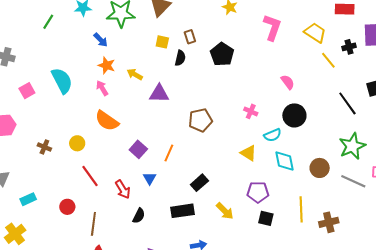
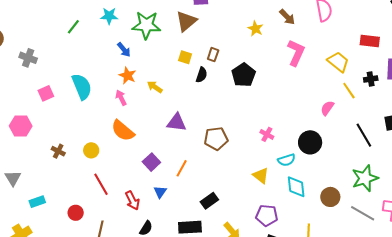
brown rectangle: (190, 37) -> (213, 55), turned 32
pink semicircle: (288, 82) -> (327, 108), moved, turned -112
purple triangle: (159, 94) -> (177, 122), moved

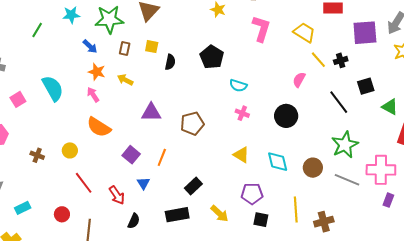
brown rectangle: (213, 55) -> (125, 49), moved
black cross: (371, 79) -> (341, 60), moved
cyan semicircle: (286, 160) -> (238, 86), moved, turned 42

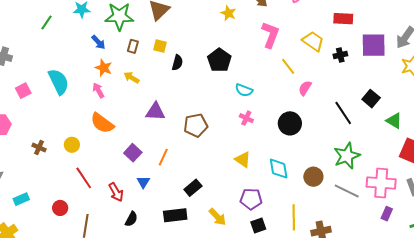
yellow line: (318, 60) -> (288, 66), moved
black cross: (341, 60) -> (340, 55), moved
black square: (366, 86) -> (371, 99), turned -36
black square: (261, 220) -> (258, 225), turned -35

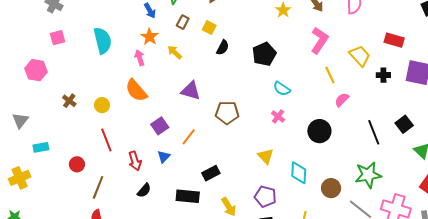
pink square: (23, 91) -> (58, 38), moved

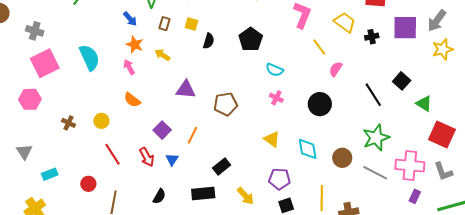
pink square: (58, 38) -> (45, 63), size x1.8
orange semicircle: (136, 90) -> (132, 100), size x0.7
red arrow: (135, 161) -> (147, 157), moved

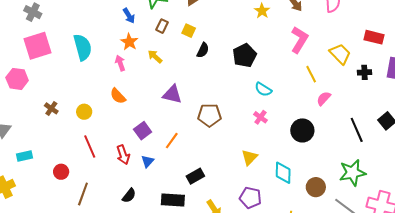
yellow triangle: (272, 139) -> (249, 157), turned 30

